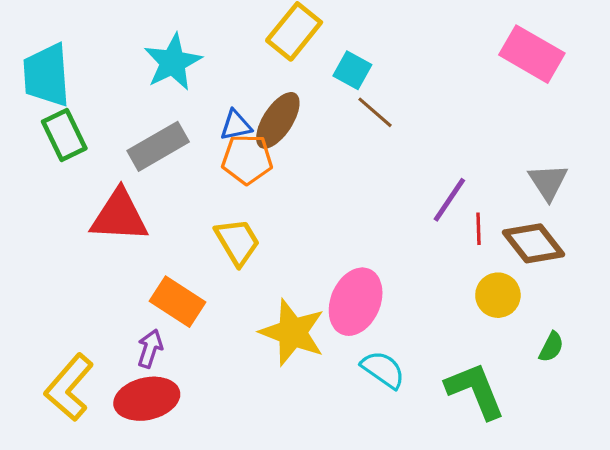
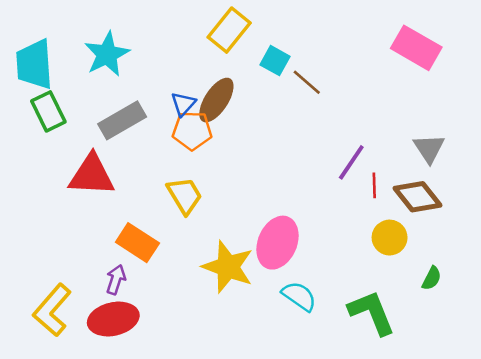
cyan star: (173, 62) -> (107, 54), moved
brown line: (375, 112) -> (307, 82), moved
blue triangle: (236, 125) -> (183, 104), turned -36

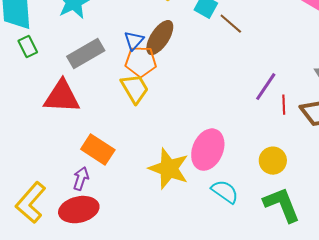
green rectangle: (48, 111) -> (28, 47), size x0.7
yellow trapezoid: (185, 196) -> (135, 89), moved
yellow circle: (390, 238) -> (273, 161), moved

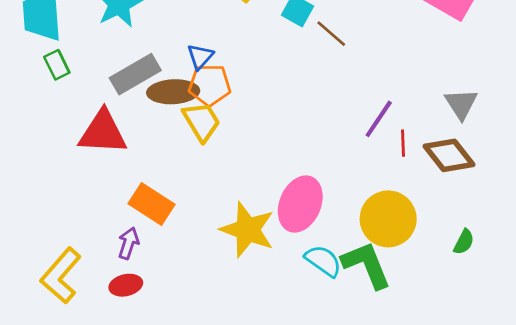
brown ellipse: (160, 38) -> (173, 92), moved, turned 54
yellow circle: (273, 161) -> (388, 219), size x1.5
green L-shape: (282, 205) -> (367, 265), moved
red ellipse: (79, 210) -> (126, 285), size x0.6

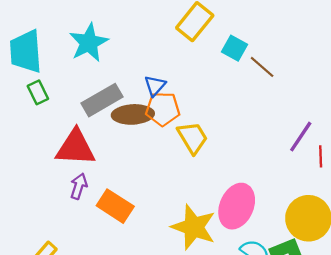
yellow trapezoid: (202, 122) -> (192, 138), moved
purple arrow: (128, 243) -> (79, 186), moved

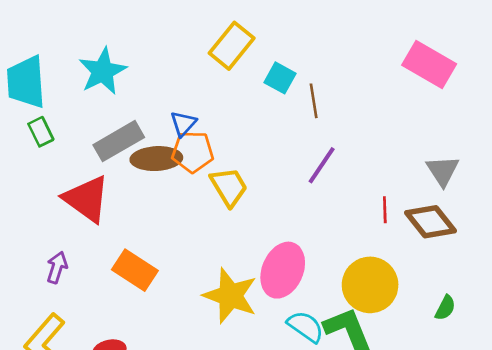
brown line: (262, 67) -> (314, 101), turned 40
purple line: (301, 137) -> (322, 165), moved
red triangle: (75, 148) -> (86, 199), turned 33
purple arrow: (79, 186) -> (57, 267), moved

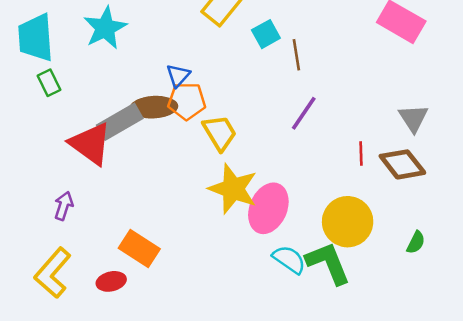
cyan square: (280, 78) -> (266, 34), turned 32
gray rectangle: (119, 141) -> (120, 122), moved
orange rectangle: (135, 270) -> (139, 248), moved
yellow star: (230, 296) -> (233, 189), moved

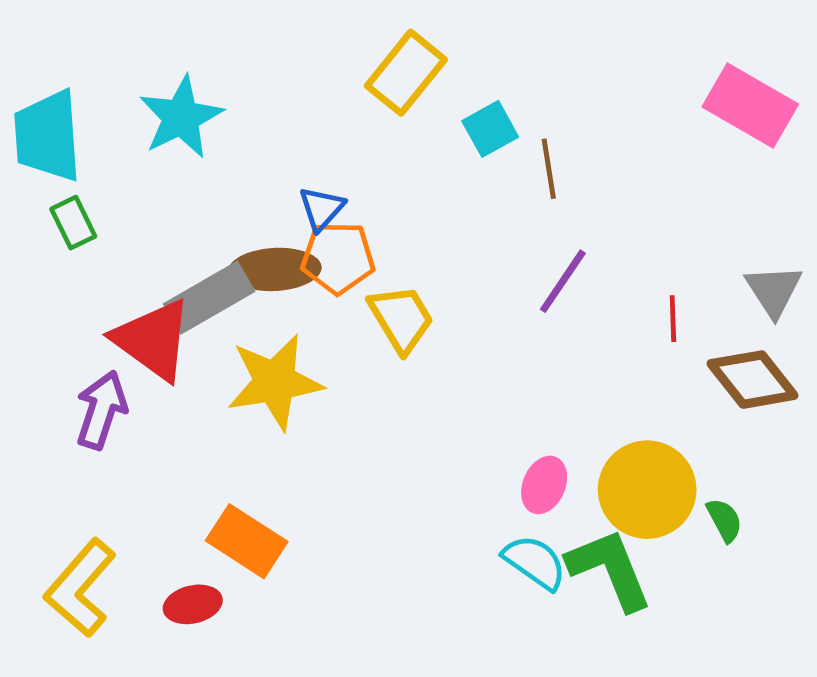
red line: (361, 153) -> (673, 319), moved
yellow star: (233, 189) -> (275, 382), moved, turned -30
purple arrow: (64, 206) -> (101, 410), moved, size x1.4
pink ellipse: (268, 208) -> (544, 485), moved, size x0.6
green semicircle: (416, 242) -> (724, 520), moved, turned -55

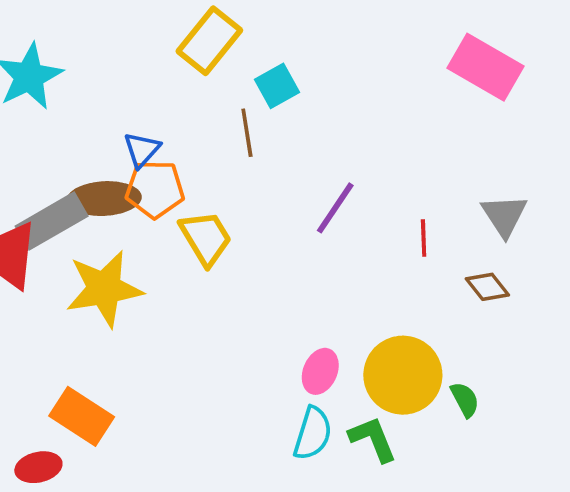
brown line: (549, 169) -> (247, 133), moved
brown diamond: (753, 380) -> (487, 287), size x0.6
cyan semicircle: (535, 562) -> (313, 433), turned 72
green L-shape: (610, 569) -> (373, 439), size x0.7

